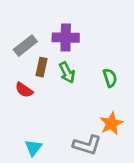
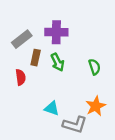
red semicircle: (24, 90) -> (21, 77), turned -133
cyan triangle: (33, 148) -> (52, 108), moved, turned -49

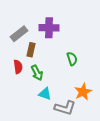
green arrow: (58, 62) -> (37, 73), moved
green semicircle: (94, 67) -> (72, 59), moved

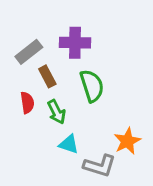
brown rectangle: (31, 50) -> (47, 76), turned -40
green semicircle: (72, 59) -> (92, 86), moved, size x1.5

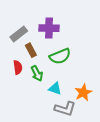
green semicircle: (92, 86) -> (60, 56), turned 85
cyan triangle: (69, 144) -> (55, 88), moved

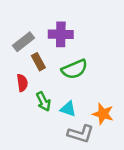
green arrow: (37, 73) -> (43, 101), moved
orange star: (83, 92) -> (103, 114), turned -30

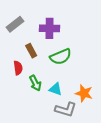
gray rectangle: (23, 42) -> (15, 24), moved

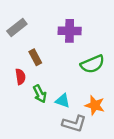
purple cross: (49, 28) -> (70, 31), moved
green semicircle: (61, 57) -> (92, 64), moved

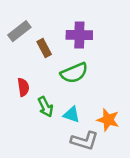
brown rectangle: (35, 57) -> (44, 48), moved
green semicircle: (92, 64) -> (74, 73), moved

